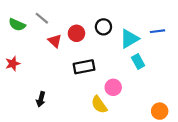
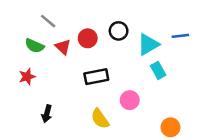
green semicircle: (17, 25) -> (34, 46), moved
red star: (13, 64) -> (27, 77), moved
yellow semicircle: (99, 105) -> (100, 119), moved
orange circle: (160, 111) -> (170, 127), moved

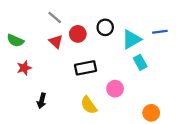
gray line: (48, 21) -> (55, 17), moved
green semicircle: (34, 46) -> (15, 40), moved

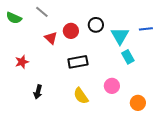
gray line: (55, 17) -> (42, 12), moved
cyan triangle: (131, 39) -> (120, 36), turned -30
green semicircle: (15, 40) -> (14, 18), moved
pink circle: (115, 89) -> (112, 86), moved

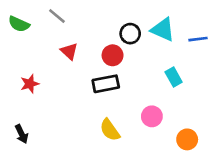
red circle: (71, 31) -> (113, 55), moved
cyan triangle: (120, 36) -> (163, 30), moved, turned -36
black arrow: (38, 92) -> (22, 134), moved, turned -40

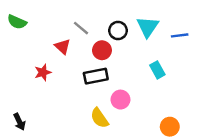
gray line: (57, 16) -> (81, 28), moved
cyan triangle: (163, 30) -> (148, 27), turned 40
red star: (30, 84) -> (43, 72), moved
pink circle: (152, 116) -> (120, 100), moved

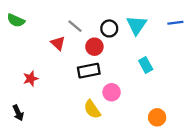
blue line: (180, 35) -> (175, 23), moved
red star: (43, 72) -> (31, 79), moved

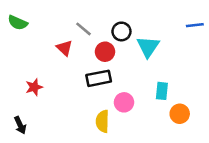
cyan triangle: (137, 25) -> (148, 47), moved
cyan rectangle: (146, 65) -> (162, 91), moved, turned 35
yellow semicircle: (92, 109) -> (102, 121), turned 36
orange circle: (157, 117) -> (180, 114), moved

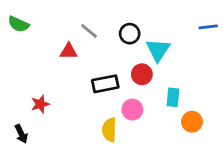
red triangle: (64, 48) -> (69, 51), turned -42
red circle: (105, 52) -> (142, 74), moved
red star: (34, 87) -> (40, 104), moved

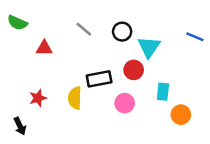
blue line: (208, 27) -> (195, 37), moved, turned 30
red triangle: (69, 51) -> (44, 48), moved
yellow semicircle: (109, 130) -> (75, 98), moved

